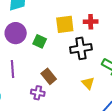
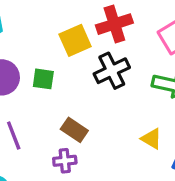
red cross: (91, 22) -> (114, 24), size x1.5
yellow triangle: (88, 83) -> (151, 139), moved

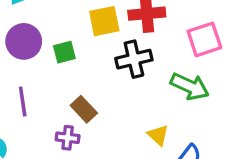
green square: (43, 79) -> (64, 52), turned -35

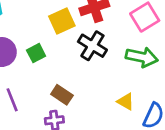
black cross: (134, 59) -> (92, 46), turned -32

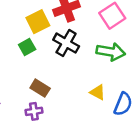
green square: (36, 53) -> (27, 47), moved

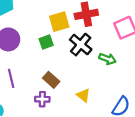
green arrow: (111, 52) -> (107, 59), moved, size x0.7
yellow triangle: (98, 92) -> (83, 95), moved

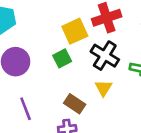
yellow triangle: (83, 95) -> (104, 88), moved, turned 32

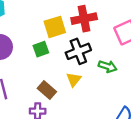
black cross: (105, 56) -> (78, 51), turned 30

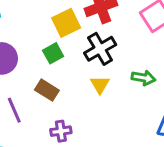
green arrow: (108, 66) -> (143, 78), moved
brown rectangle: (47, 90) -> (47, 90), moved

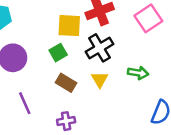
yellow square: (66, 23) -> (69, 26), turned 30
brown rectangle: (47, 90) -> (66, 83), moved

